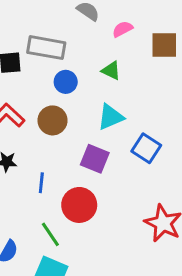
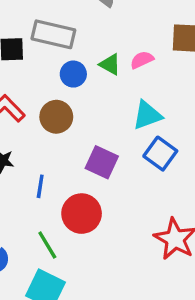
pink semicircle: (123, 29) -> (142, 60), moved
green triangle: (111, 70) -> (110, 64), moved
cyan triangle: (111, 117) -> (147, 115), moved

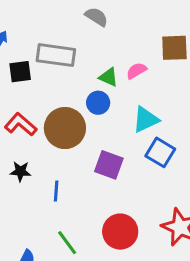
blue circle: (73, 74) -> (98, 103), moved
brown circle: (56, 117) -> (65, 128), size x1.4
red circle: (82, 214) -> (120, 232), moved

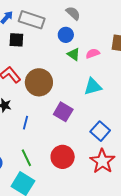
gray rectangle: (56, 55) -> (32, 20), moved
blue circle: (98, 103) -> (66, 35), moved
blue square: (160, 152) -> (100, 131), moved

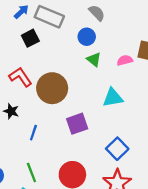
black square: (16, 40) -> (30, 38), turned -35
pink semicircle: (93, 53) -> (125, 60), moved
purple square: (63, 112) -> (77, 124), turned 36

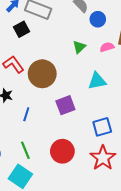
blue circle: (87, 37) -> (98, 19), moved
green triangle: (94, 59) -> (79, 47), turned 40
blue square: (117, 149) -> (102, 127), turned 30

